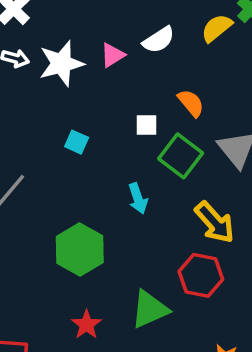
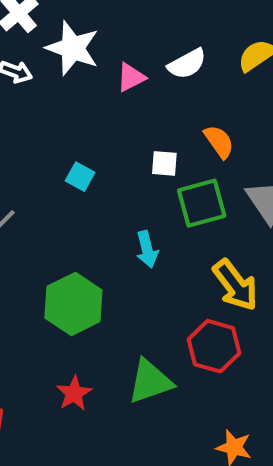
white star: (61, 64) -> (73, 48), moved, turned 30
green square: (181, 156) -> (202, 203), turned 33

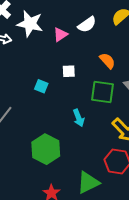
white square: (164, 163) -> (69, 71), moved
green square: (202, 203) -> (103, 92), turned 30

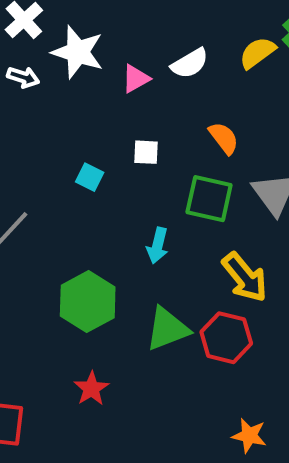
cyan arrow: (79, 118) -> (157, 246), turned 30
green triangle: (88, 183) -> (167, 329), moved

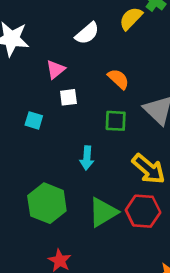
pink triangle: (136, 79) -> (56, 69), moved
green square: (209, 199) -> (116, 121), size x0.7

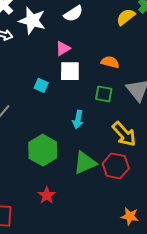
white semicircle: (87, 33) -> (73, 14), moved
orange semicircle: (118, 79) -> (110, 62), turned -36
white square: (68, 97) -> (70, 71), size x1.5

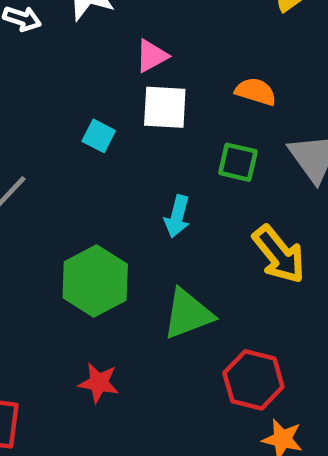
red hexagon: (116, 166) -> (253, 380), moved
red star: (47, 195) -> (99, 383), turned -30

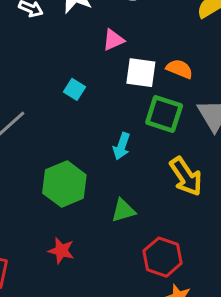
white square: (165, 107) -> (141, 73), moved
green square: (238, 162) -> (164, 114), size x1.4
green triangle: (188, 314) -> (123, 210), size x0.7

